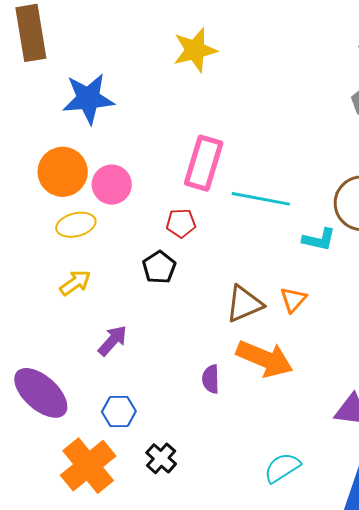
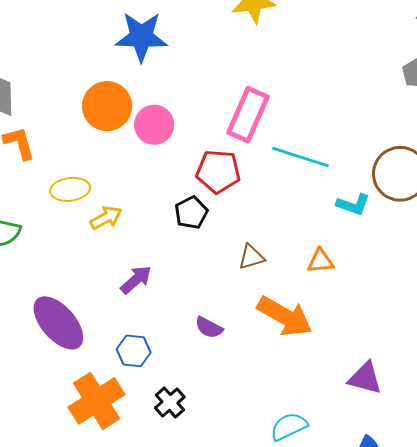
red pentagon: (181, 223) -> (218, 172), size x1.5
yellow ellipse: (76, 225) -> (70, 189), moved
orange triangle: (293, 300) -> (320, 261), turned 36
brown triangle: (244, 304) -> (251, 257), moved, size x0.7
purple semicircle: (211, 379) -> (209, 328), moved, turned -68

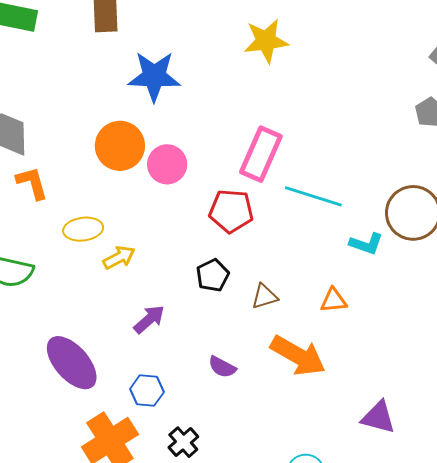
black pentagon: (191, 213) -> (213, 275), moved

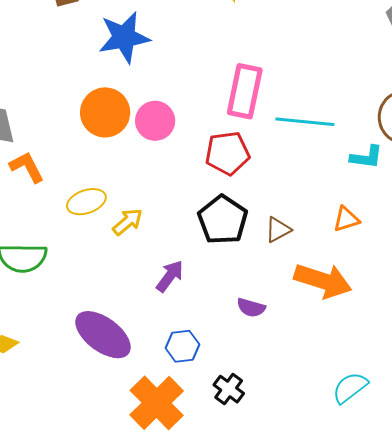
black pentagon: (213, 275) -> (223, 220), size x1.5

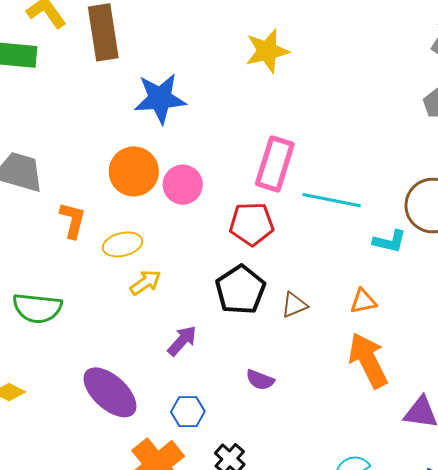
orange L-shape: (27, 167) -> (73, 220), moved, turned 36
yellow ellipse: (86, 202) -> (122, 244), moved
orange arrow: (323, 281) -> (368, 360), moved, turned -140

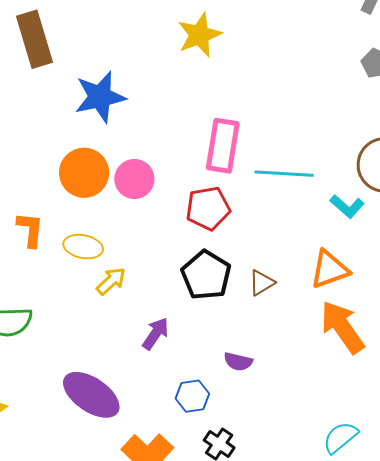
cyan L-shape: (390, 241) -> (347, 206), turned 36
yellow ellipse: (122, 244) -> (83, 247), turned 33
orange triangle: (363, 301) -> (329, 269), size x1.5
blue hexagon: (188, 412) -> (192, 396), moved

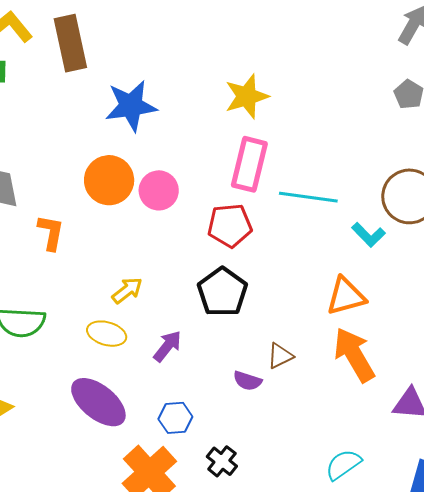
yellow star: (199, 35) -> (247, 96), moved
yellow ellipse: (83, 247) -> (107, 334), moved
brown triangle: (262, 283) -> (280, 356), moved
blue hexagon: (192, 396) -> (175, 418), moved

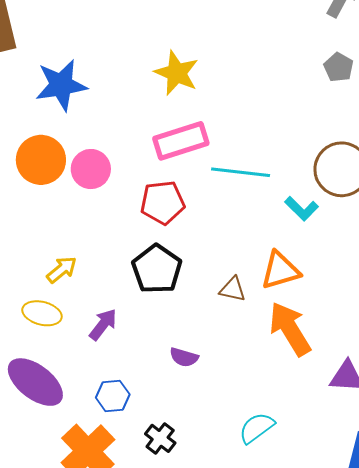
yellow star: (247, 96) -> (177, 73), turned -30
pink rectangle: (249, 164) -> (181, 141), turned 60
brown triangle: (280, 356) -> (233, 289), moved, turned 40
cyan semicircle: (343, 465) -> (257, 428), moved

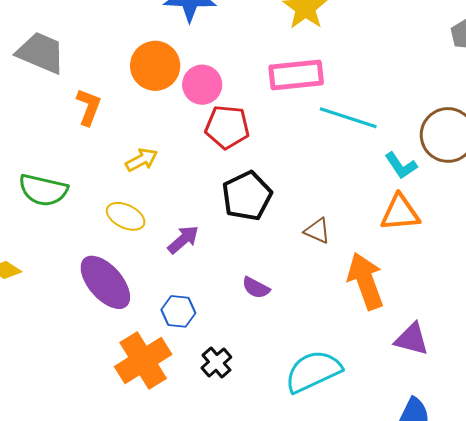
red pentagon: (163, 202) -> (227, 127), moved
yellow arrow: (62, 270) -> (142, 160), moved
orange triangle: (280, 270) -> (400, 213), moved
cyan semicircle: (257, 428) -> (313, 371), size x1.5

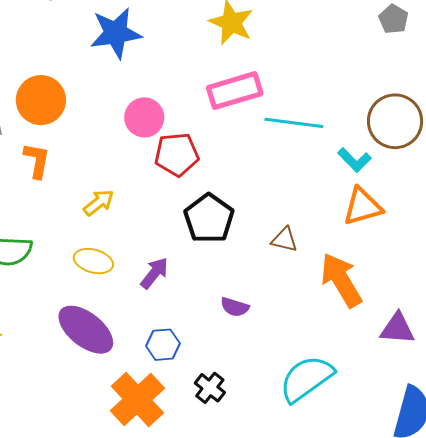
orange circle: (155, 66) -> (41, 100), moved

